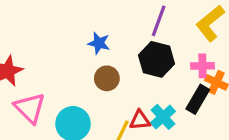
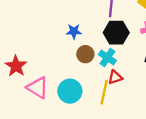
cyan cross: (163, 117) -> (107, 58), moved

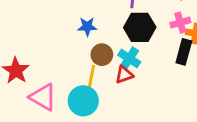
red triangle: (115, 77) -> (124, 75), moved
yellow line: (104, 92) -> (91, 80), moved

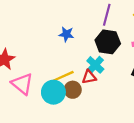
brown circle: (102, 55) -> (73, 90), moved
yellow line: (91, 80) -> (62, 77), turned 45

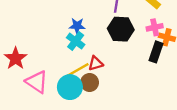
cyan cross: (95, 65) -> (76, 41), moved
red triangle: (89, 77) -> (96, 63), moved

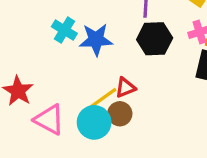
blue star: (77, 26) -> (96, 40), size x1.5
cyan cross: (76, 41) -> (64, 30), moved

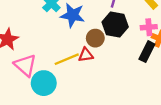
brown circle: (120, 114) -> (95, 38), moved
cyan circle: (94, 122) -> (44, 83), moved

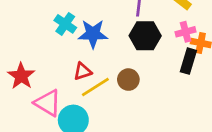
brown circle: (95, 38) -> (128, 80), moved
red triangle: (86, 55) -> (83, 71), moved

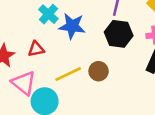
red triangle: (83, 71) -> (36, 49), moved

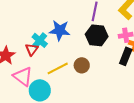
cyan cross: (48, 14) -> (40, 40), moved
red triangle: (36, 49) -> (32, 49), turned -40

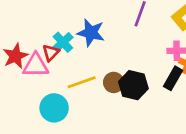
black hexagon: (97, 35) -> (133, 85), moved
pink triangle: (23, 76) -> (36, 65), moved, turned -45

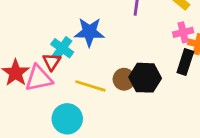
yellow line: (82, 82) -> (90, 86), turned 48

